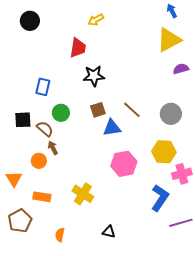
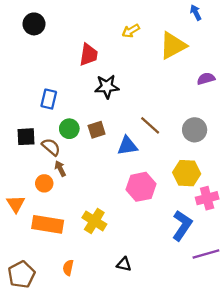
yellow arrow: (96, 20) -> (131, 31), moved
yellow triangle: (169, 40) -> (173, 46), moved
brown square: (98, 110) -> (97, 130), moved
orange rectangle: (42, 197) -> (48, 224), size x1.5
brown pentagon: (20, 221) -> (21, 274), moved

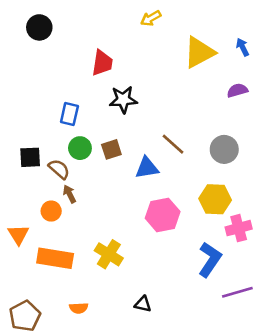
blue arrow: (196, 13) -> (243, 47), moved
yellow arrow: (131, 31) -> (151, 18), moved
blue rectangle: (49, 99) -> (69, 114), moved
orange semicircle: (68, 268) -> (79, 308), turned -105

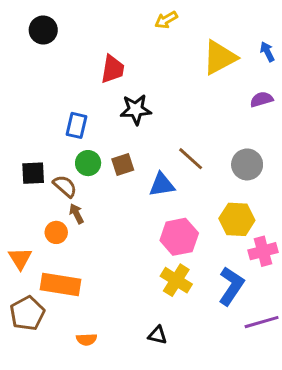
yellow cross: (109, 254) -> (176, 280), moved
brown pentagon: (25, 316) -> (27, 313), moved

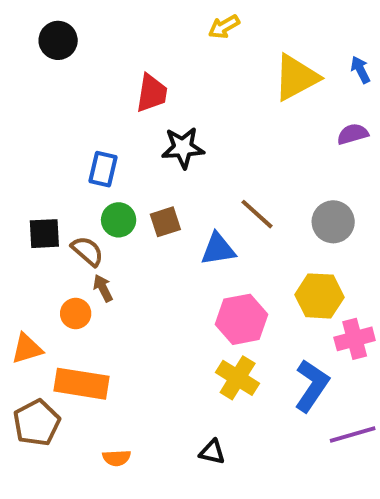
orange triangle: (20, 258) -> (27, 349), turned 45

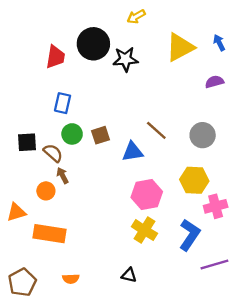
black circle: (58, 40) -> (93, 44), moved, size x1.4
red trapezoid: (152, 93) -> (55, 57), moved
black star: (183, 148) -> (125, 59), moved
brown pentagon: (37, 423) -> (22, 282), moved

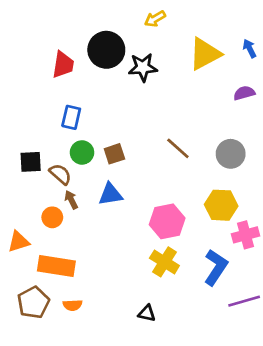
blue triangle: (133, 152) -> (110, 194), moved
orange semicircle: (71, 279) -> (73, 305), moved
brown pentagon: (22, 282) -> (33, 302), moved

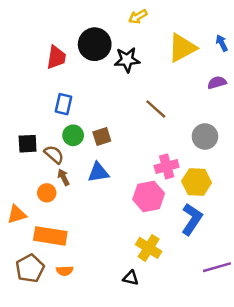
brown line: (178, 148) -> (156, 109), moved
pink cross: (245, 235) -> (167, 166), moved
yellow cross: (164, 262) -> (149, 248), moved
blue L-shape: (216, 267) -> (192, 219), moved

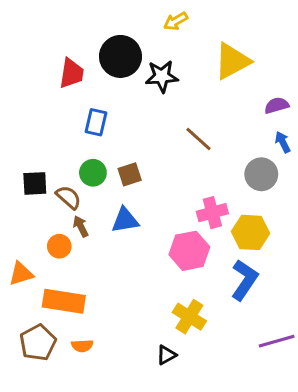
blue arrow: (222, 43) -> (283, 142), moved
blue rectangle: (64, 104) -> (96, 122), moved
black triangle: (131, 278) -> (166, 355), turned -42

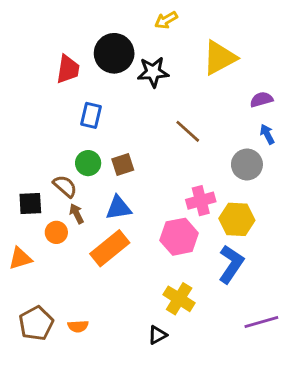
black square: (35, 183) -> (30, 204), moved
orange rectangle: (64, 301) -> (110, 248), moved, turned -48

